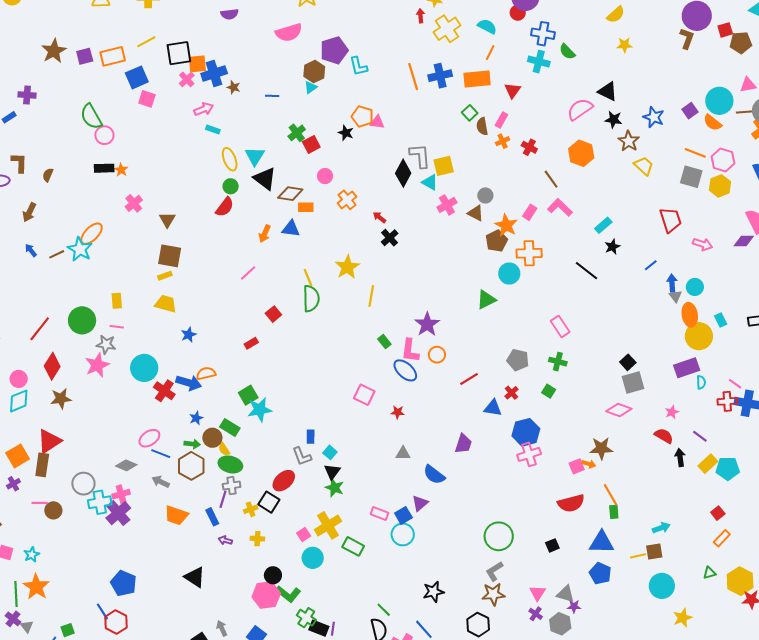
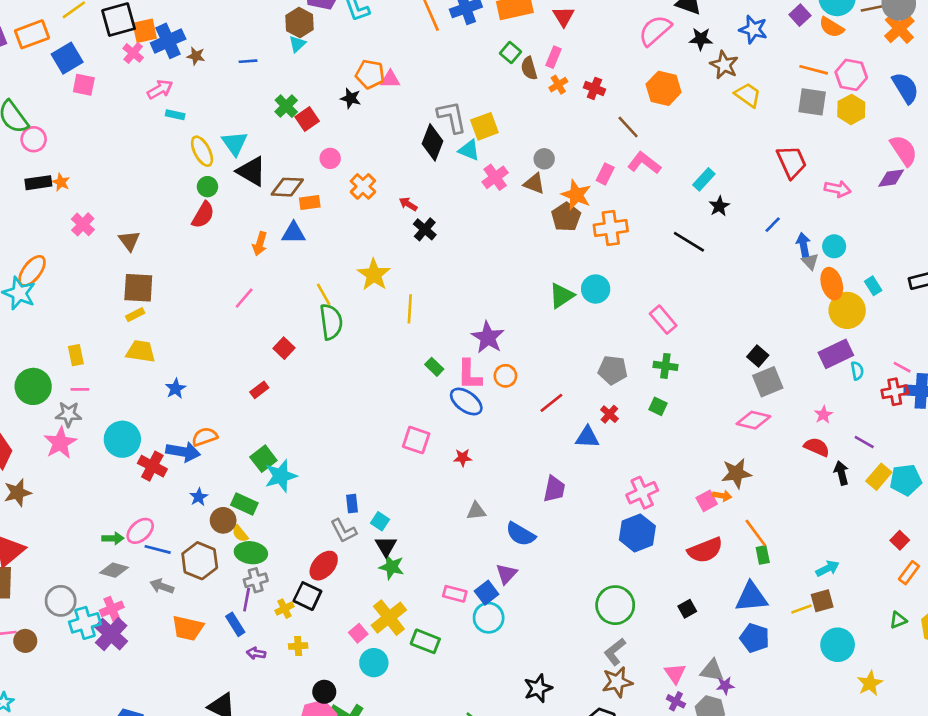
cyan circle: (509, 274) -> (596, 289), moved
blue hexagon: (526, 432) -> (637, 533), moved
green arrow: (192, 444) -> (113, 538), moved

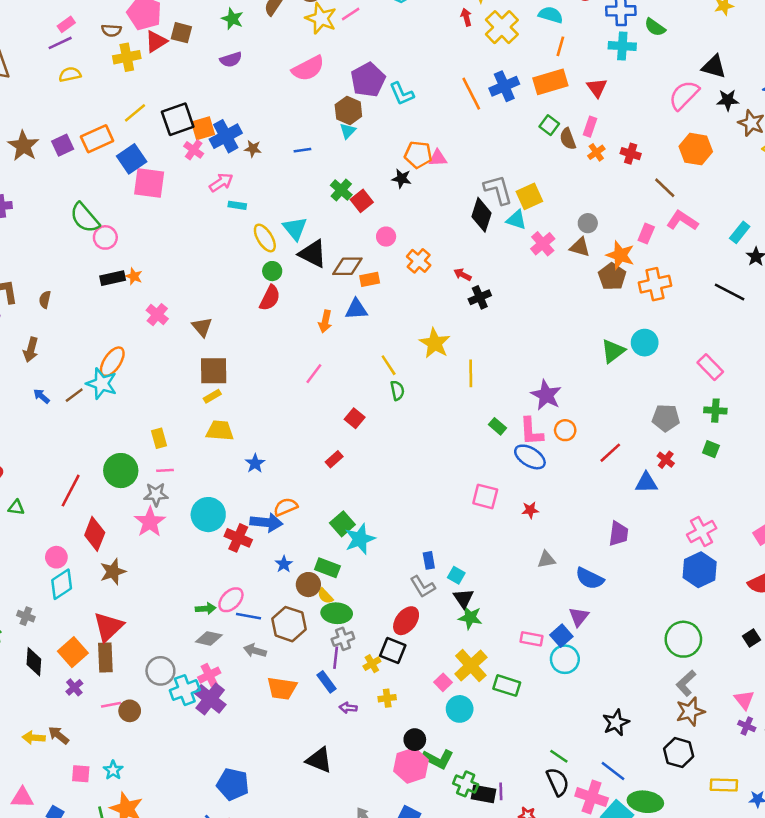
pink square: (84, 85) -> (149, 183), size x1.5
black cross: (425, 229) -> (480, 297), turned 30
green semicircle: (331, 322) -> (397, 390), size x0.6

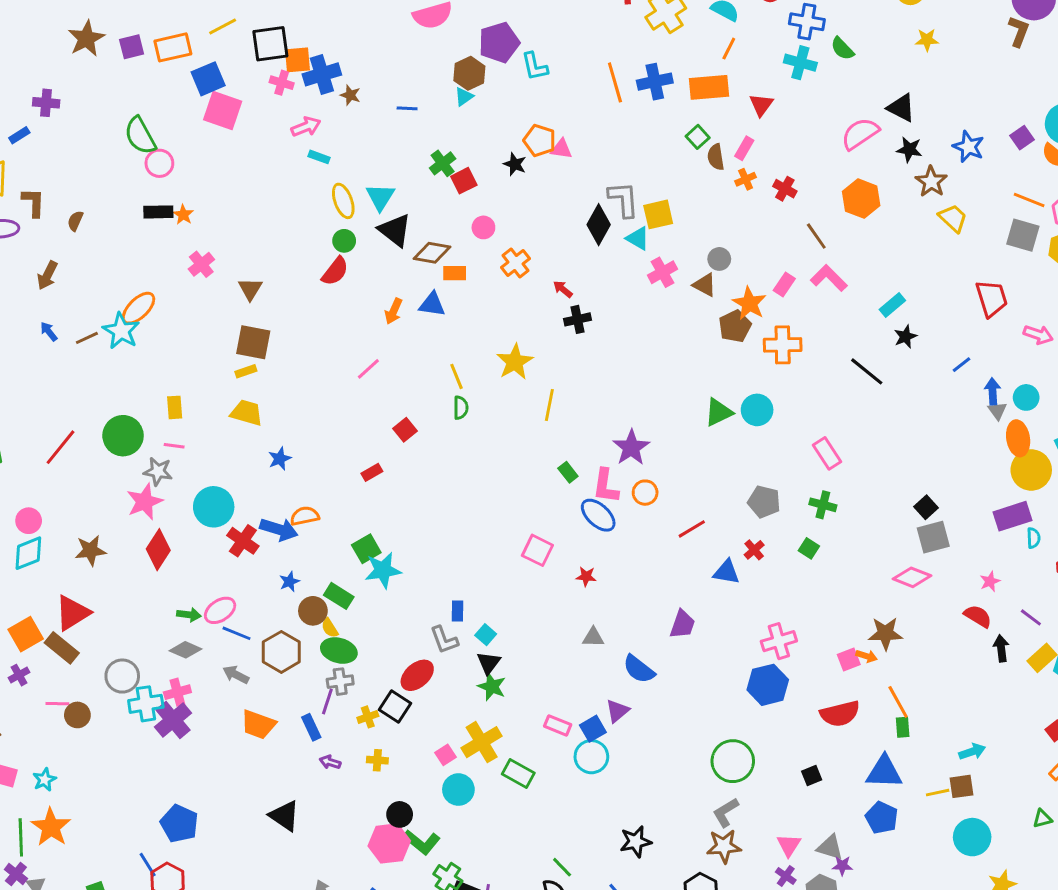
pink cross: (194, 150) -> (282, 83), turned -30
red diamond: (95, 534) -> (158, 550), moved
brown rectangle: (105, 658) -> (62, 648), turned -60

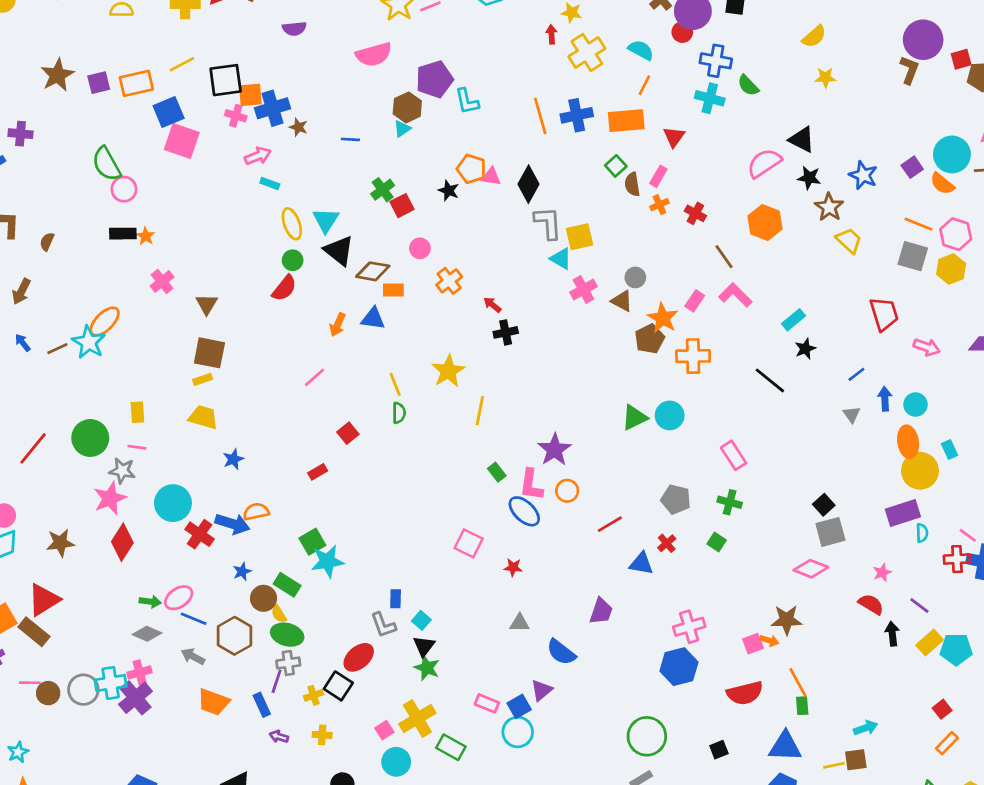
black diamond: (599, 225) -> (529, 184), moved
gray triangle: (997, 411) -> (852, 415), moved
gray circle: (122, 676) -> (83, 690), moved

